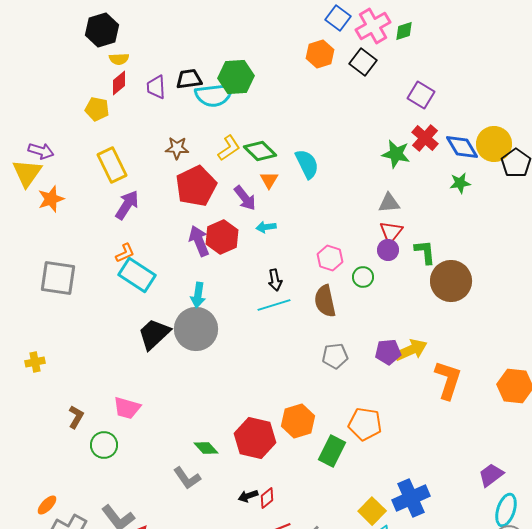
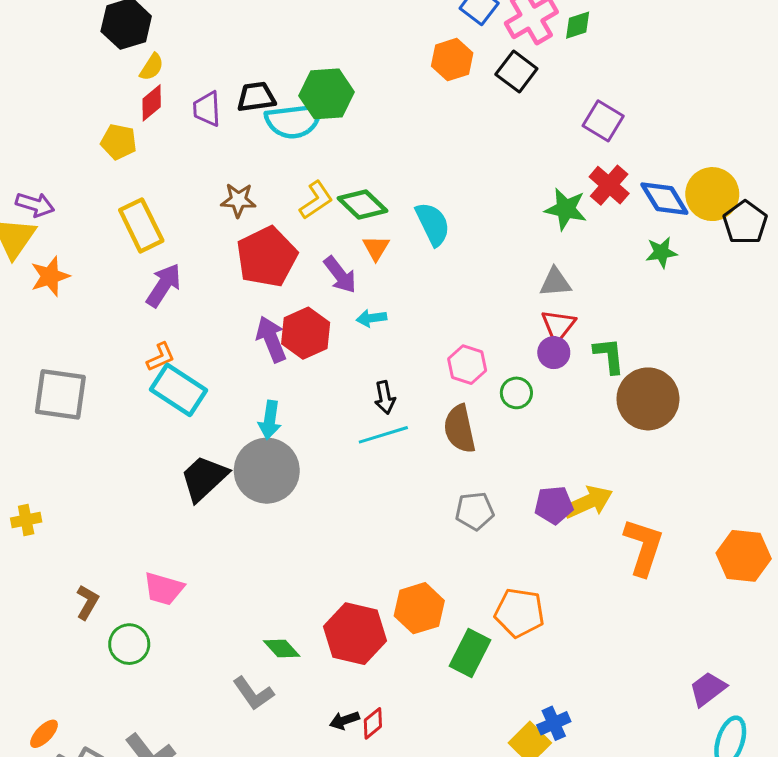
yellow semicircle: (119, 59) -> (152, 67), turned -54
blue cross: (411, 498) -> (554, 723), moved, size x0.6

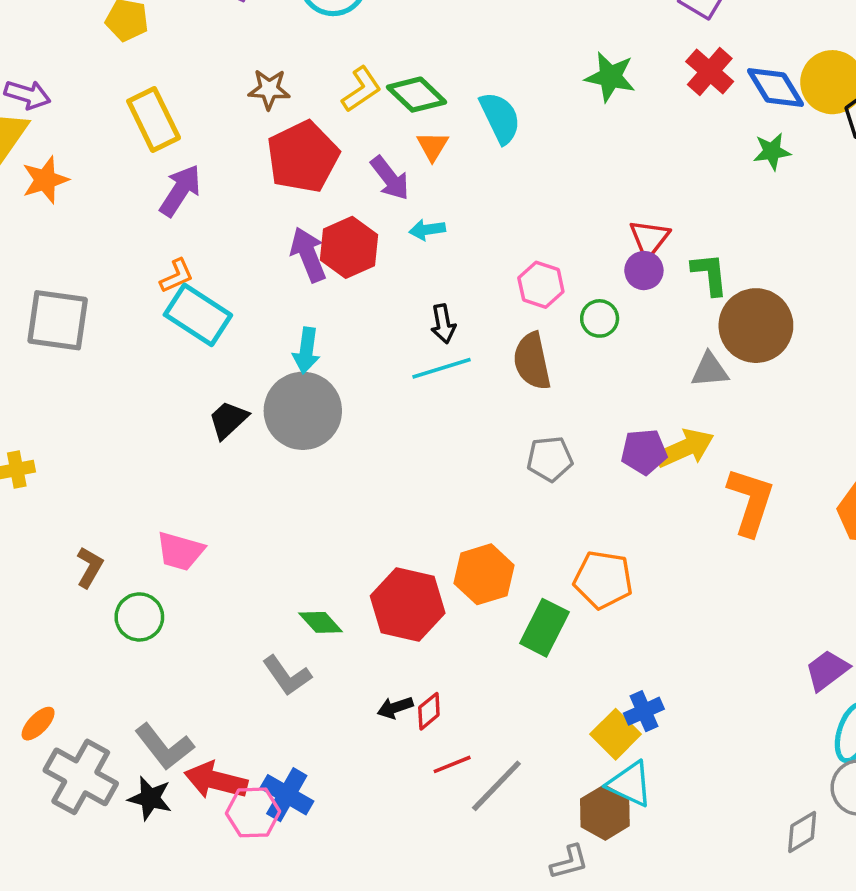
green star: (566, 209) -> (610, 77), moved
gray triangle: (555, 282) -> (710, 370), moved
black trapezoid: (204, 478) -> (228, 420), size x0.7

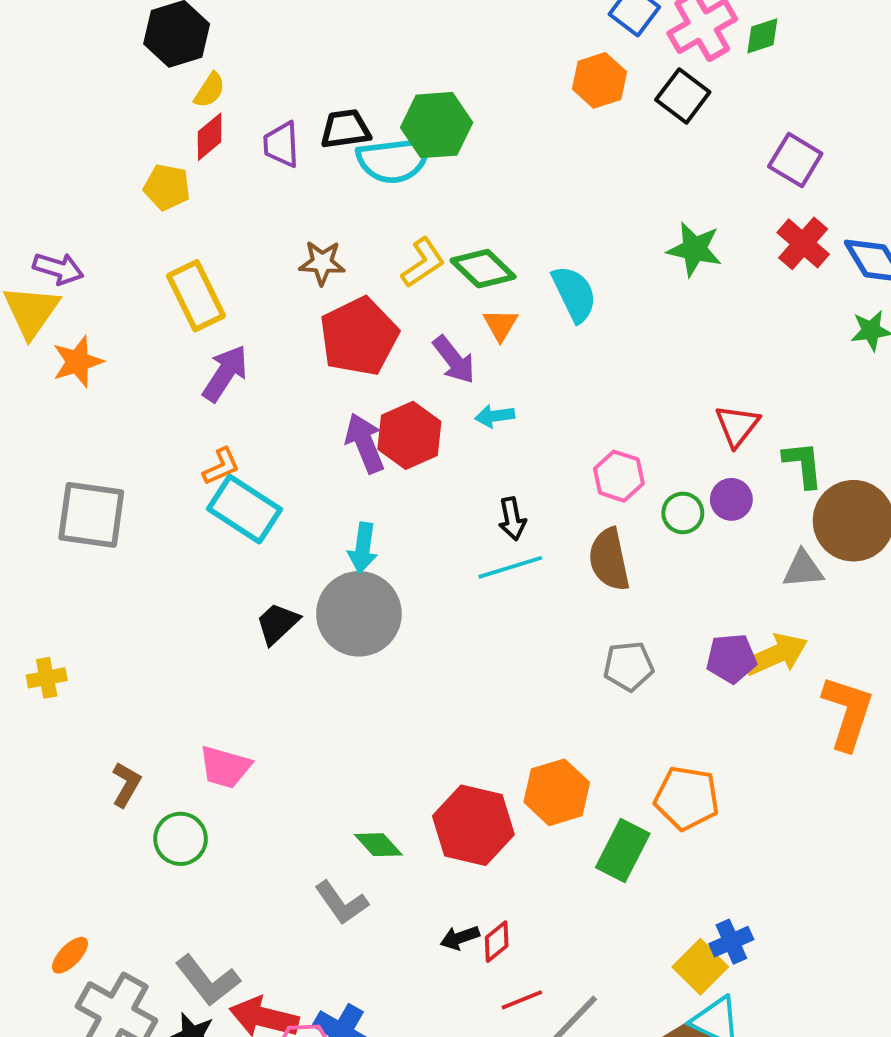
purple circle: (644, 271) -> (731, 499), moved

